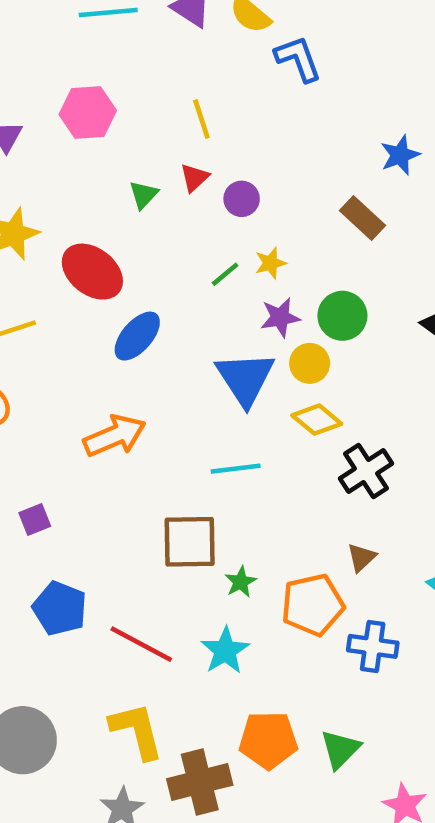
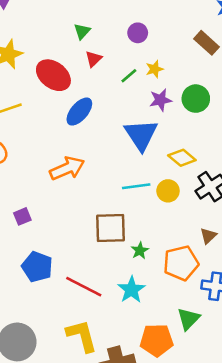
red triangle: (194, 178) -> (94, 59), moved
yellow circle: (310, 363) -> (168, 191), moved
green triangle: (340, 749) -> (188, 319), moved

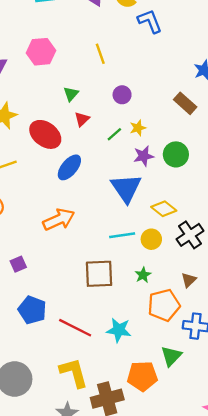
green star: (140, 251) -> (143, 275), moved
cyan star: (131, 290) -> (119, 330), turned -30

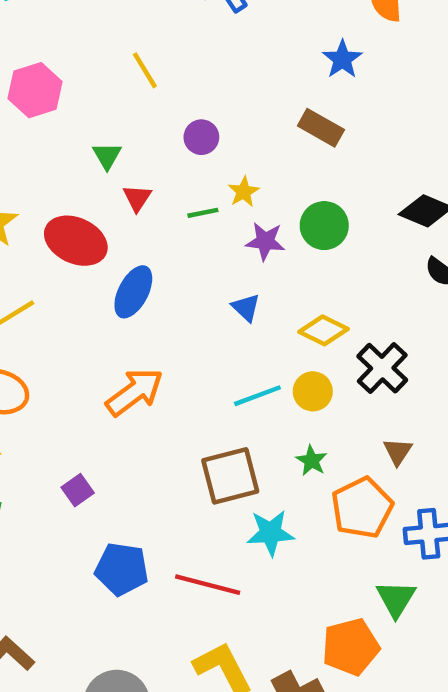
green line: (114, 134) -> (203, 213), turned 42
purple star: (144, 156) -> (265, 241), turned 30
blue triangle: (126, 188) -> (246, 307), size x0.5
cyan star: (119, 330) -> (270, 533), moved

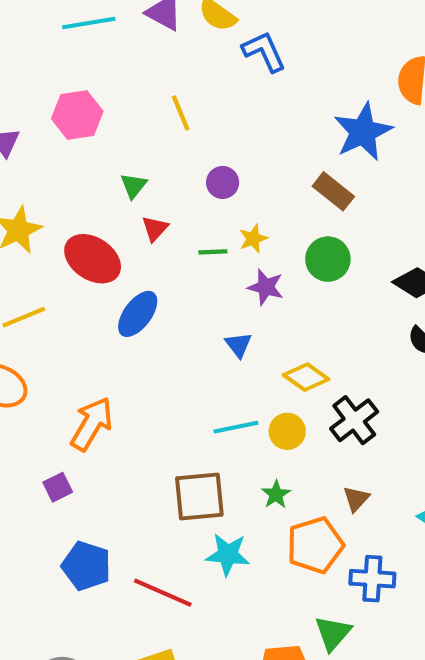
blue star: (342, 59) -> (363, 132), size x1.6
green circle: (324, 226) -> (328, 259), moved
orange arrow: (135, 392) -> (92, 424), moved, turned -32

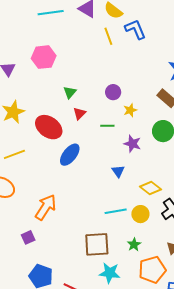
yellow line: (181, 113) -> (108, 36), moved
yellow star: (253, 239) -> (130, 110), moved

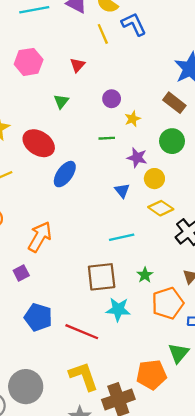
red triangle: (79, 113) -> (77, 65), moved
yellow circle: (140, 214) -> (154, 179), moved

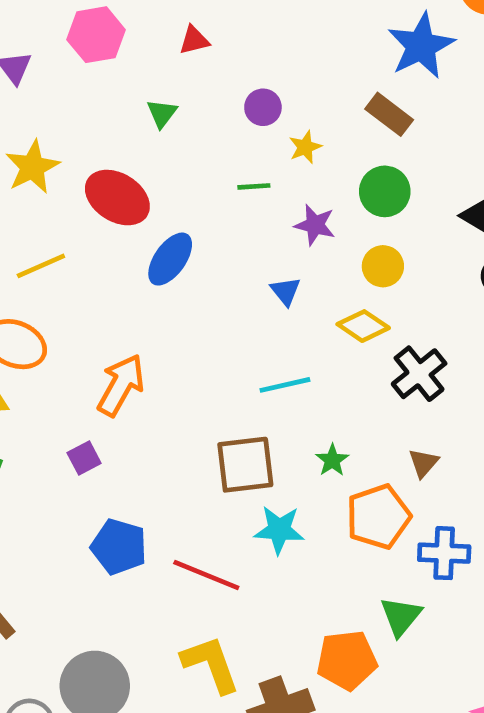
red triangle: (77, 65) -> (194, 40), turned 35
yellow circle: (154, 179) -> (383, 266), moved

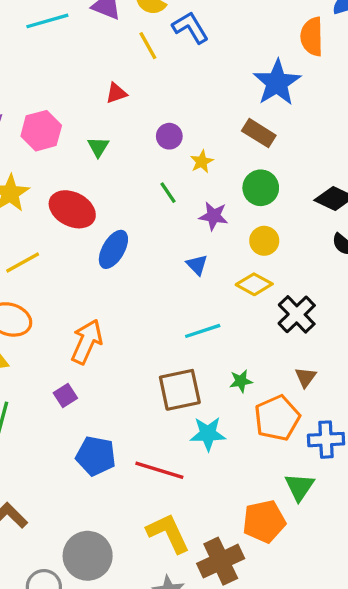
pink hexagon: (96, 35) -> (41, 131), moved
green line: (254, 186) -> (168, 193), turned 65
green star: (332, 460) -> (241, 381), turned 30

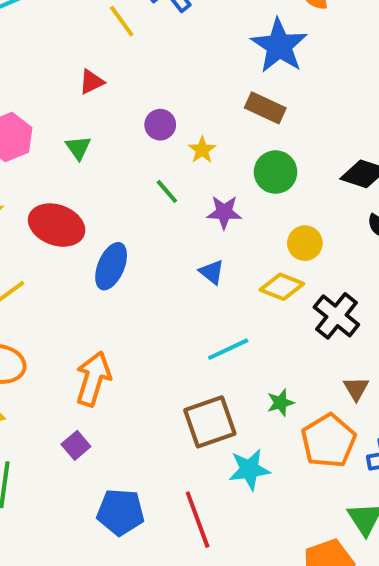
yellow circle: (264, 241) -> (305, 243), moved
red line: (159, 470) -> (198, 520), turned 60

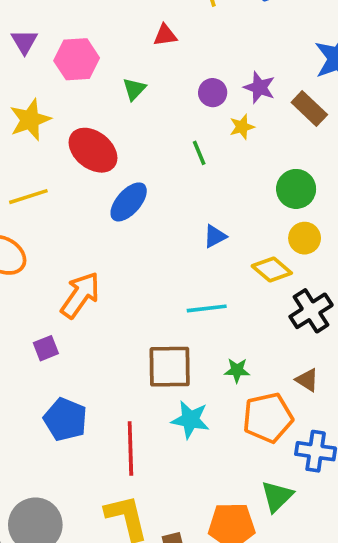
green circle: (276, 172) -> (296, 189), moved
purple star: (224, 212) -> (259, 87), moved
blue triangle: (212, 272) -> (215, 236), turned 35
brown triangle: (356, 389) -> (307, 380), turned -45

